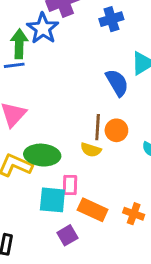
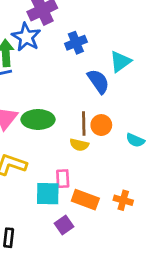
blue cross: (111, 19) -> (76, 43), moved
green ellipse: (42, 155) -> (38, 119), moved

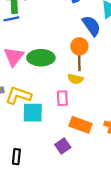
orange circle: (101, 125) -> (79, 46), moved
pink rectangle: (63, 179) -> (62, 98), moved
cyan square: (48, 194) -> (33, 113), moved

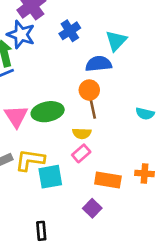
blue semicircle: (91, 26) -> (99, 64), turned -50
yellow semicircle: (75, 79) -> (82, 133), moved
pink rectangle: (62, 98) -> (81, 153), turned 63

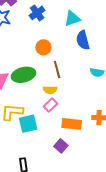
cyan triangle: (116, 41) -> (72, 19), turned 30
blue semicircle: (99, 64) -> (83, 40), moved, turned -96
orange circle: (89, 90) -> (43, 47), moved

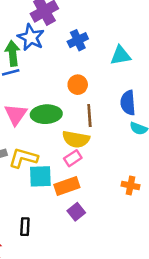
blue semicircle: (83, 40) -> (128, 103), moved
yellow semicircle: (50, 90) -> (76, 139), size x1.5
orange rectangle: (72, 124) -> (67, 186), moved, turned -36

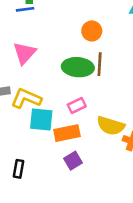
green ellipse: (46, 114) -> (78, 67), moved
yellow semicircle: (76, 139) -> (111, 126), moved

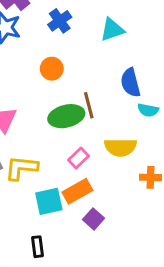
orange circle: (92, 31) -> (52, 69), moved
cyan square: (41, 120) -> (49, 201), moved
yellow semicircle: (111, 126) -> (120, 147), moved

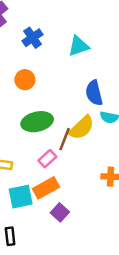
brown line: (89, 105) -> (65, 139), moved, turned 35
yellow semicircle: (120, 147) -> (82, 128), moved, turned -44

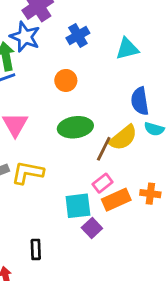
pink rectangle: (47, 159) -> (103, 183), moved
orange rectangle: (46, 188) -> (116, 200), moved
cyan square: (21, 197) -> (78, 206), moved

